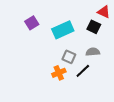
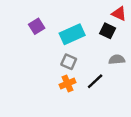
gray semicircle: (93, 52) -> (117, 59), moved
gray square: (69, 57) -> (69, 62), moved

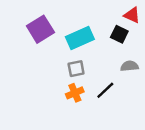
purple square: (37, 26) -> (40, 29), size x1.5
gray square: (69, 62) -> (76, 69), turned -35

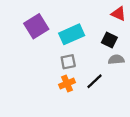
black square: (119, 34) -> (109, 40), moved

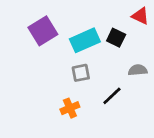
black square: (109, 40) -> (116, 38), moved
orange cross: (67, 83) -> (70, 108), moved

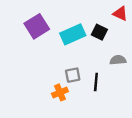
gray square: (81, 73) -> (73, 75), moved
black line: (112, 96) -> (96, 82), turned -42

